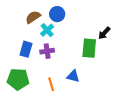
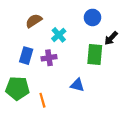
blue circle: (57, 14) -> (93, 17), moved
cyan cross: (47, 30) -> (59, 35), moved
orange line: (51, 84) -> (42, 100), moved

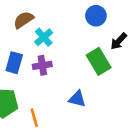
cyan cross: (59, 35) -> (44, 37), moved
green rectangle: (95, 54) -> (99, 61), turned -36

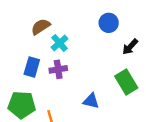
green rectangle: (99, 61) -> (126, 82), moved

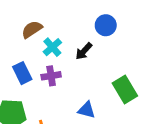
black arrow: (130, 47) -> (84, 51), moved
blue rectangle: (32, 67) -> (22, 73), turned -42

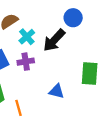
black arrow: (84, 51) -> (54, 40), size x1.5
green rectangle: (125, 89) -> (90, 73), turned 35

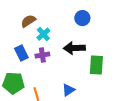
black arrow: (54, 40) -> (74, 48), moved, turned 45
blue triangle: (56, 91) -> (68, 90), moved, turned -48

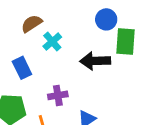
purple cross: (42, 55) -> (58, 95), moved
green rectangle: (96, 65) -> (126, 42), moved

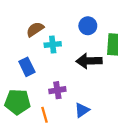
blue circle: (106, 19) -> (88, 26), moved
cyan cross: (52, 42) -> (53, 45), turned 35

